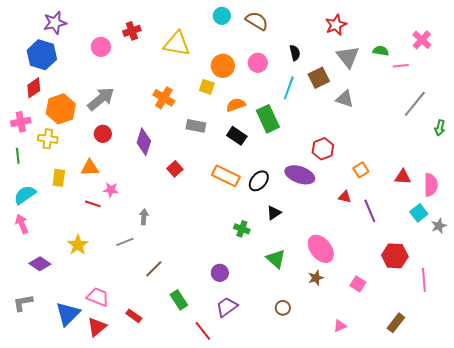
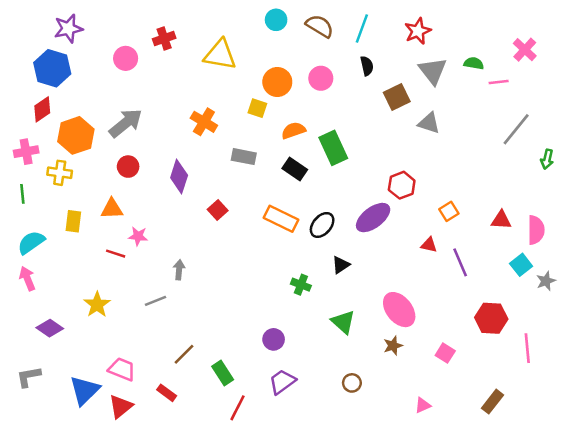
cyan line: (289, 88) -> (362, 29), moved
purple ellipse: (300, 175) -> (373, 218), turned -56
brown line: (154, 269) -> (184, 354), moved
red line: (203, 331) -> (238, 408), moved, turned 65

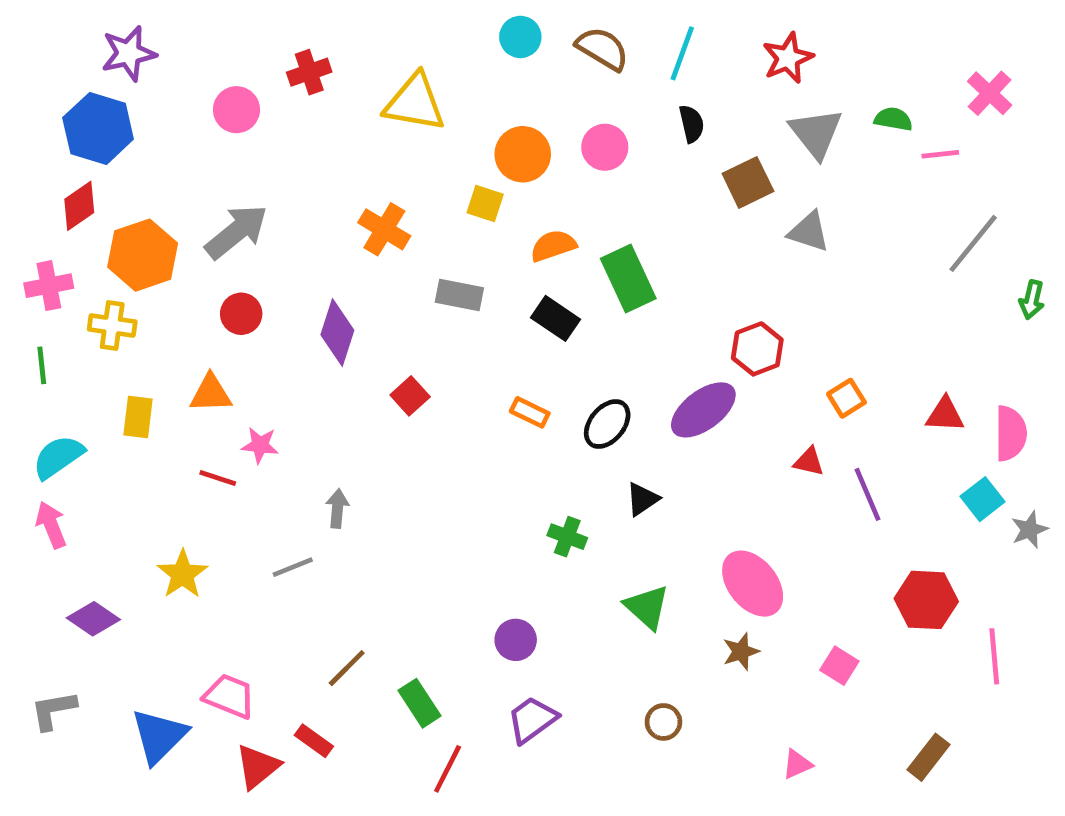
orange rectangle: (281, 219) -> (530, 412), size x0.6
red triangle: (121, 407) -> (258, 767), moved

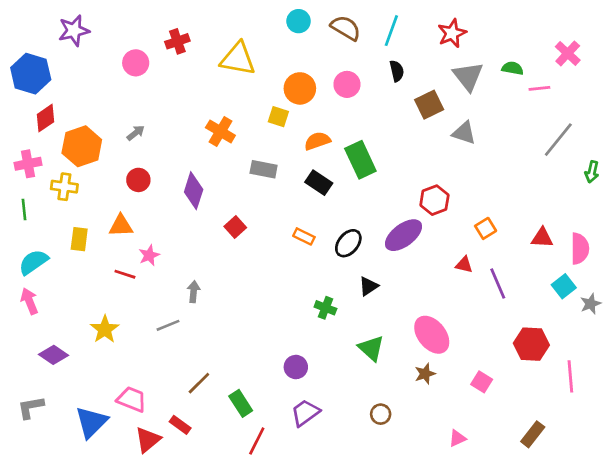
blue hexagon: (98, 128) -> (31, 74), moved
gray arrow: (236, 232) -> (136, 133), size x0.5
pink star: (260, 445) -> (149, 255), turned -30

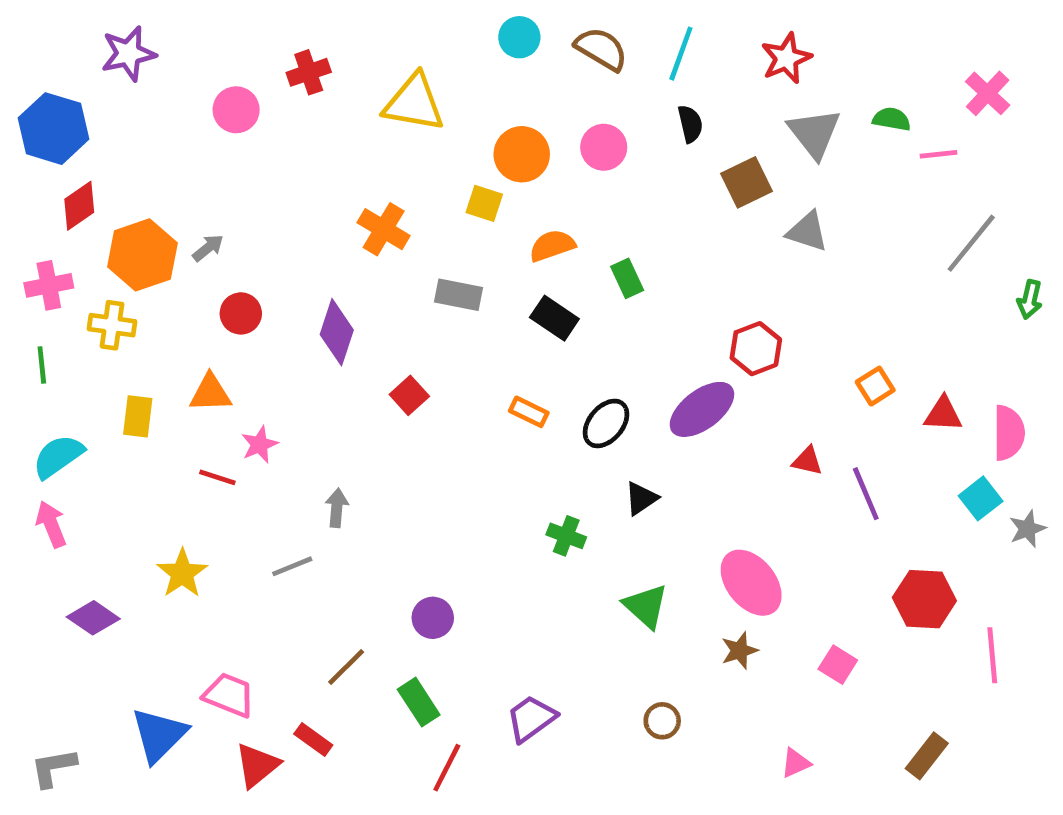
gray arrow: (136, 133) -> (208, 248), moved
green rectangle: (360, 160) -> (627, 278), size x0.6
orange square: (486, 228) -> (875, 386), moved
purple circle: (296, 367) -> (433, 618), moved
gray L-shape: (31, 407) -> (53, 768), moved

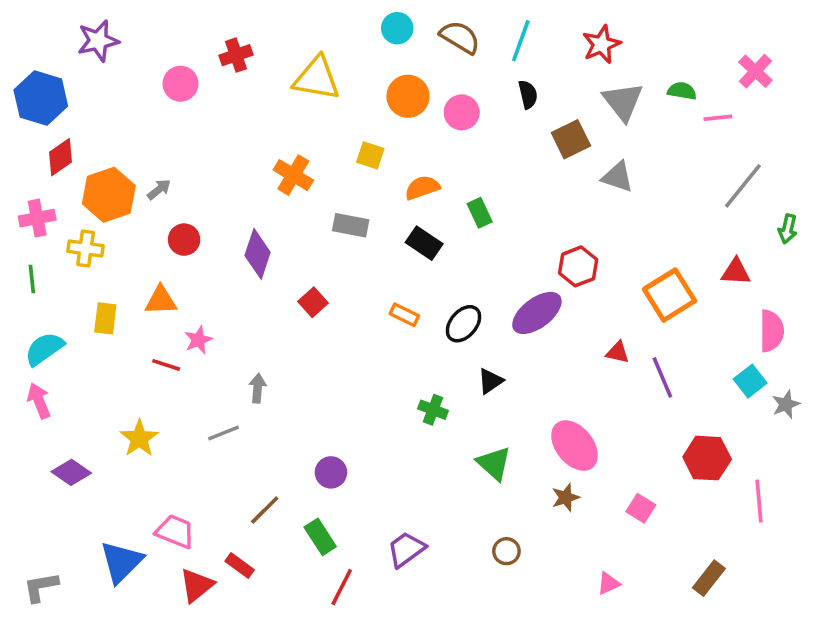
orange circle: (522, 154) -> (408, 96), moved
orange square: (875, 386) -> (669, 295), size x1.8
red triangle: (943, 414) -> (736, 272), moved

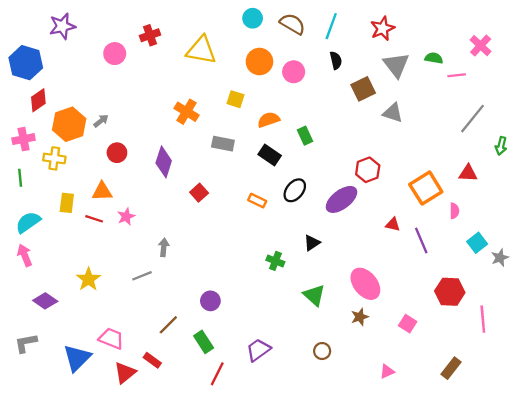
black ellipse: (463, 324) -> (295, 190), moved
pink semicircle: (772, 331) -> (454, 211), moved, size x0.6
red line: (166, 365) -> (94, 219), moved
gray L-shape: (41, 587) -> (26, 343), moved

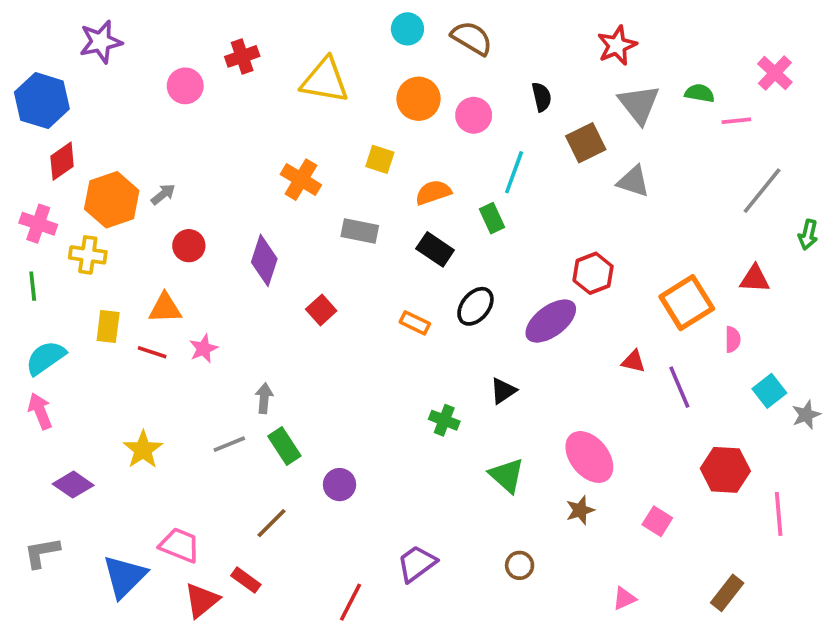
cyan line: (331, 26) -> (514, 172), moved
pink cross: (24, 139) -> (38, 224), turned 30
green rectangle: (204, 342) -> (284, 446), moved

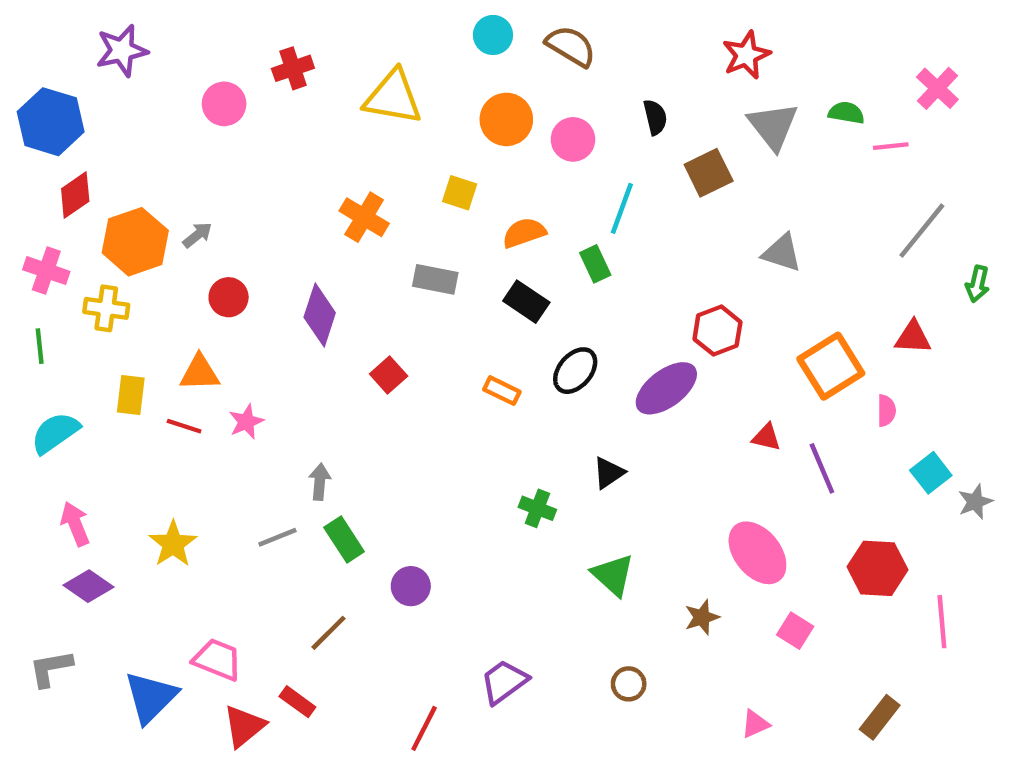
gray triangle: (633, 181) -> (782, 253), moved
pink arrow: (40, 411) -> (75, 524), moved
pink ellipse: (589, 457) -> (757, 553), moved

